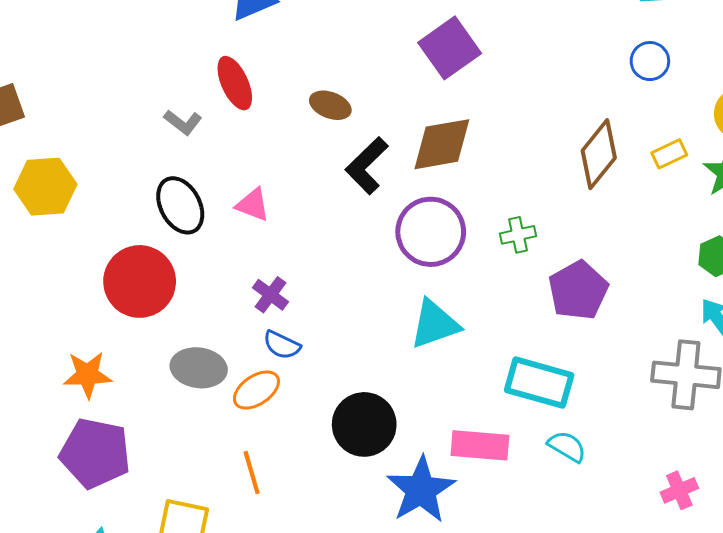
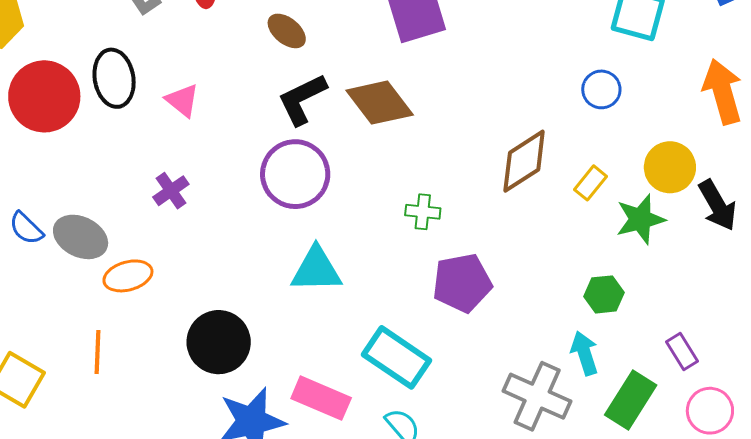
brown diamond: (442, 144) -> (380, 103), turned 44
yellow rectangle: (669, 154) -> (590, 183), turned -44
purple circle: (431, 232) -> (295, 174), moved
red circle: (140, 281) -> (44, 96), moved
blue semicircle: (282, 345) -> (26, 228), moved

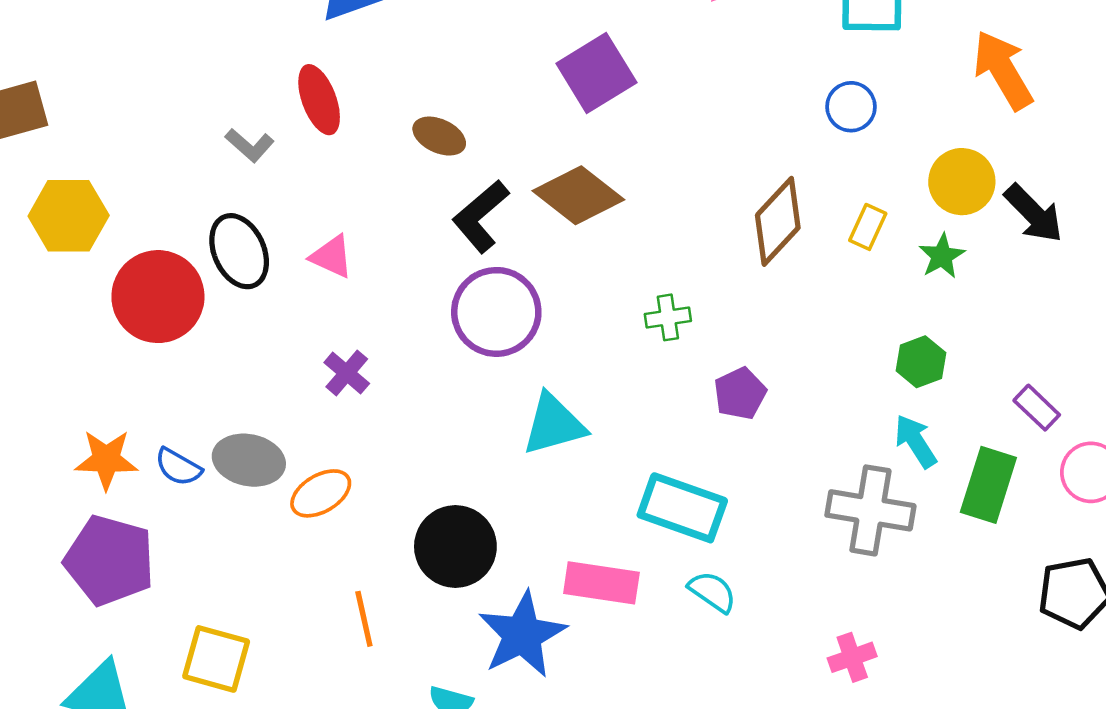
green star: (640, 219) -> (942, 256), size x0.7
purple pentagon: (462, 283) -> (740, 393), size x0.7
orange line: (98, 352) -> (364, 619), moved

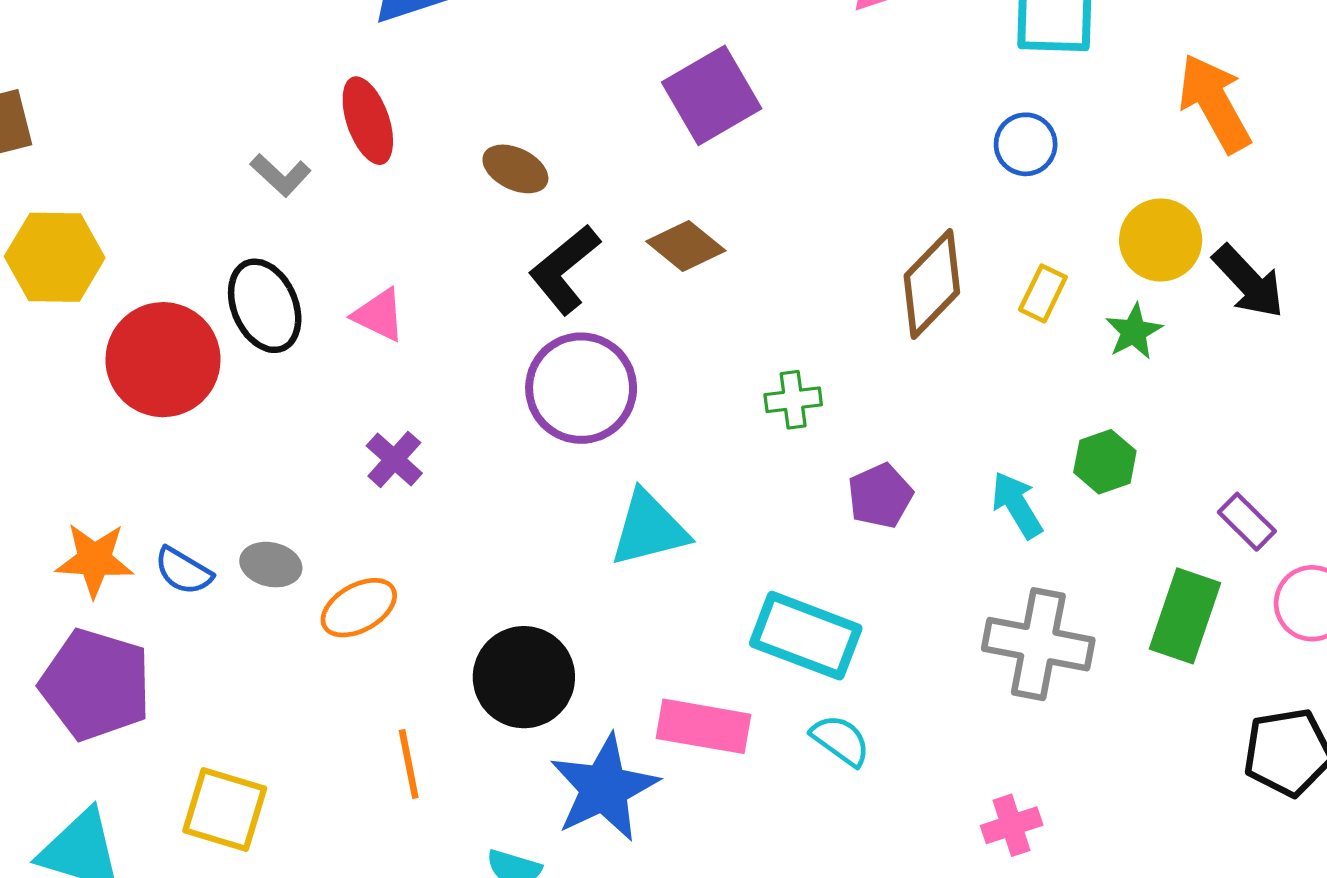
brown diamond: (578, 195) -> (686, 246), size x0.7
cyan arrow: (916, 441) -> (1017, 505), moved
gray ellipse: (249, 460) -> (271, 565), size x0.7

